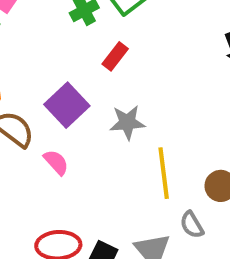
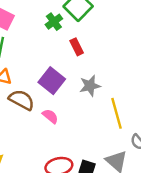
red rectangle: (115, 56) -> (77, 47), turned -56

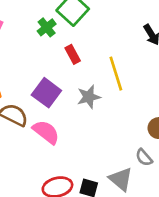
yellow line: (116, 113) -> (116, 74), moved
pink semicircle: (50, 116) -> (46, 132), size x1.5

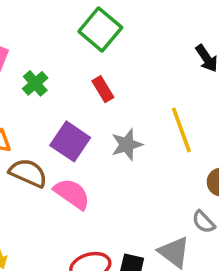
green cross: (47, 27) -> (35, 83), moved
yellow line: (116, 74) -> (181, 130), moved

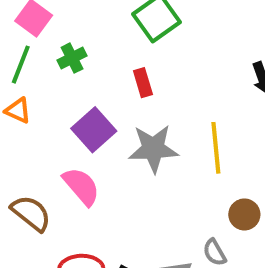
gray star: (127, 145) -> (153, 149), size x1.4
brown semicircle: (28, 173) -> (31, 213), moved

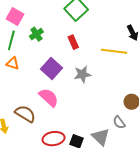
yellow line: (216, 148) -> (114, 51), moved, turned -70
gray star: (153, 149) -> (82, 74), size x0.7

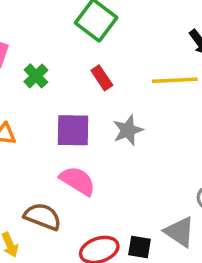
purple square: (51, 68) -> (73, 130), turned -30

